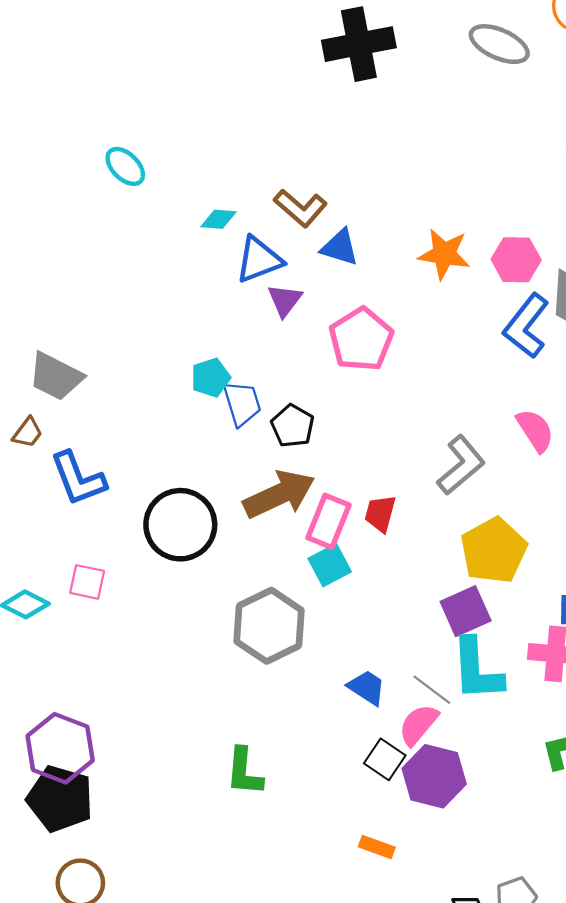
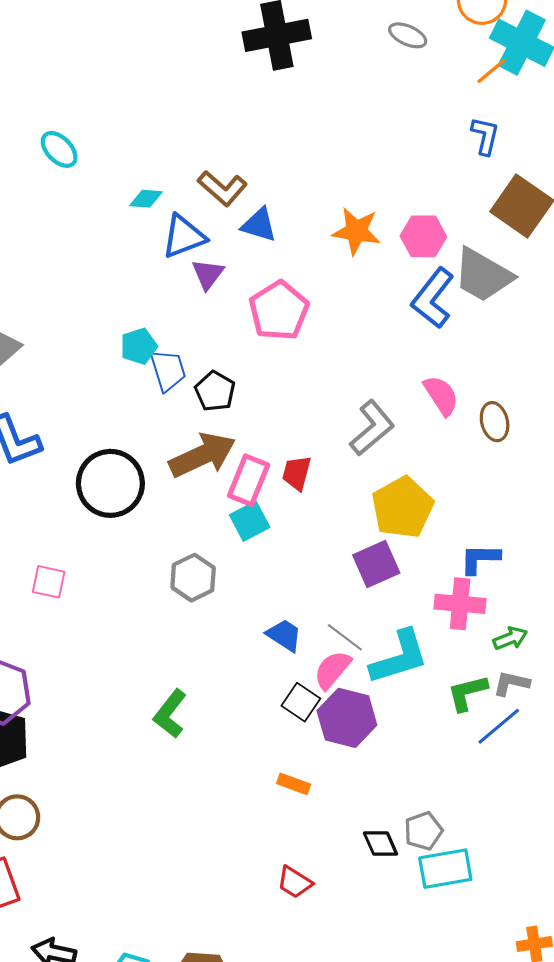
gray ellipse: (499, 44) -> (408, 35), size x0.7
pink square: (87, 582) -> (49, 582), moved
gray hexagon: (269, 626) -> (193, 578), size x0.7
cyan L-shape: (477, 670) -> (399, 657), moved, turned -104
green L-shape: (244, 772) -> (170, 714), turned 33

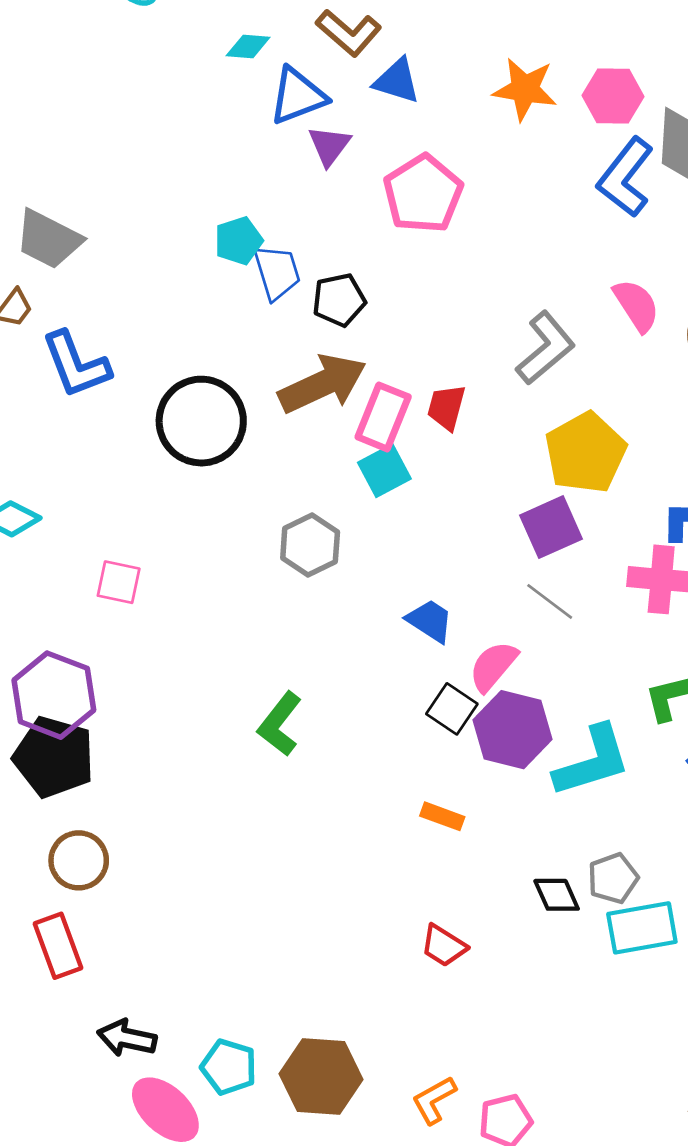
black pentagon: (215, 391) -> (339, 300), turned 30
pink square: (49, 582) -> (119, 582), moved
gray line: (345, 637) -> (550, 601), moved
cyan L-shape: (399, 657) -> (592, 761), moved

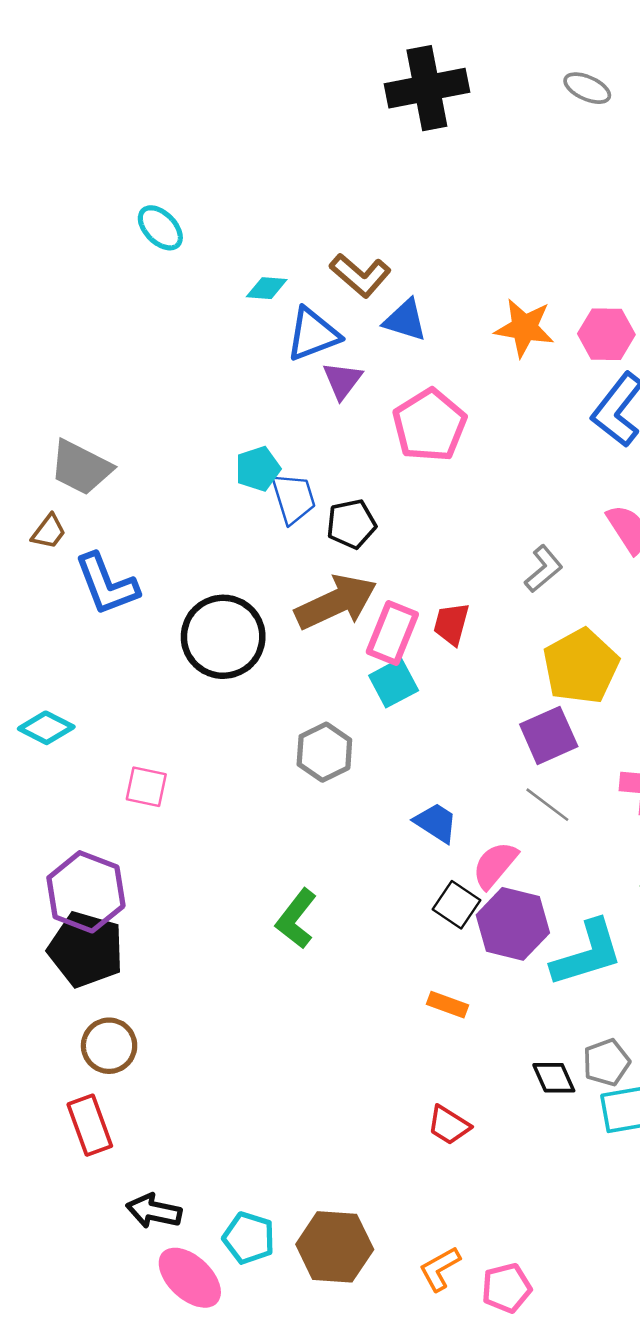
gray L-shape: (546, 348) -> (544, 569), size x0.7

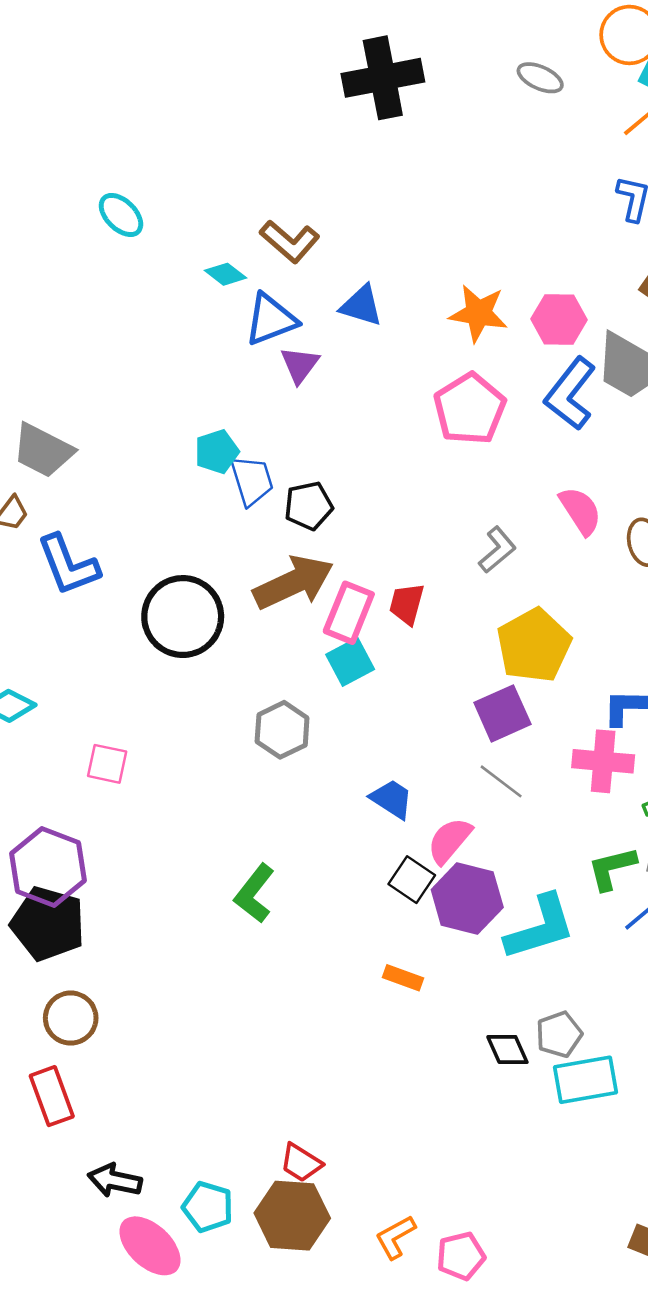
brown L-shape: (360, 275) -> (290, 241), moved
cyan diamond: (267, 288) -> (225, 274), turned 33
pink pentagon: (430, 425) -> (470, 409), moved
red trapezoid: (449, 1125) -> (301, 1163), moved

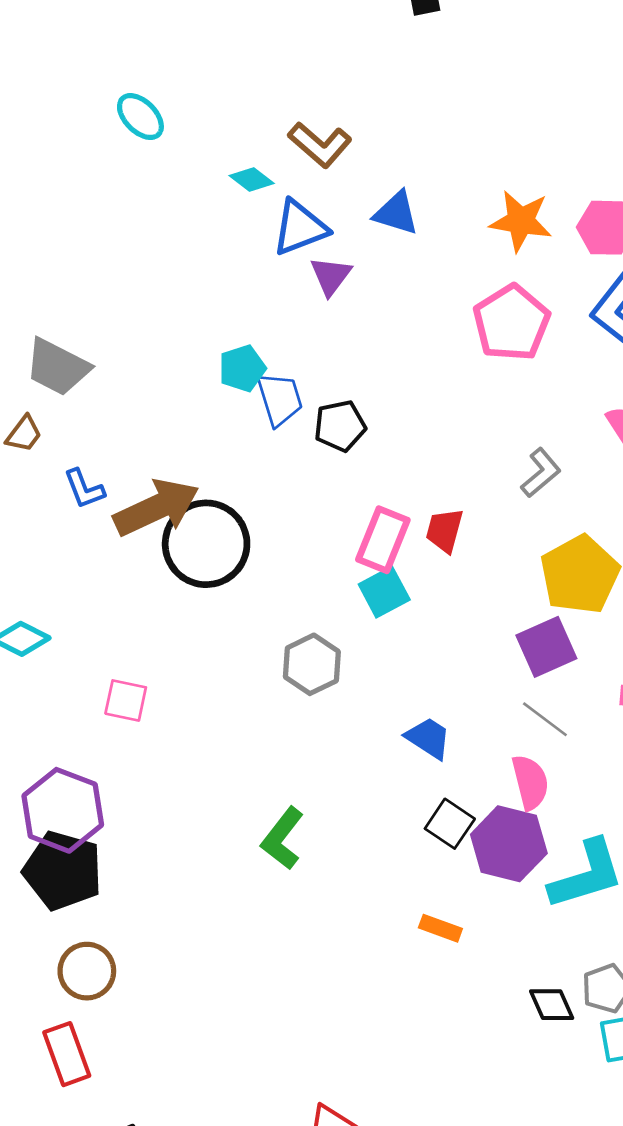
blue L-shape: (68, 565) -> (84, 489), size x0.6
brown arrow: (293, 583) -> (157, 508), moved
pink semicircle: (450, 841) -> (530, 782), moved, turned 126

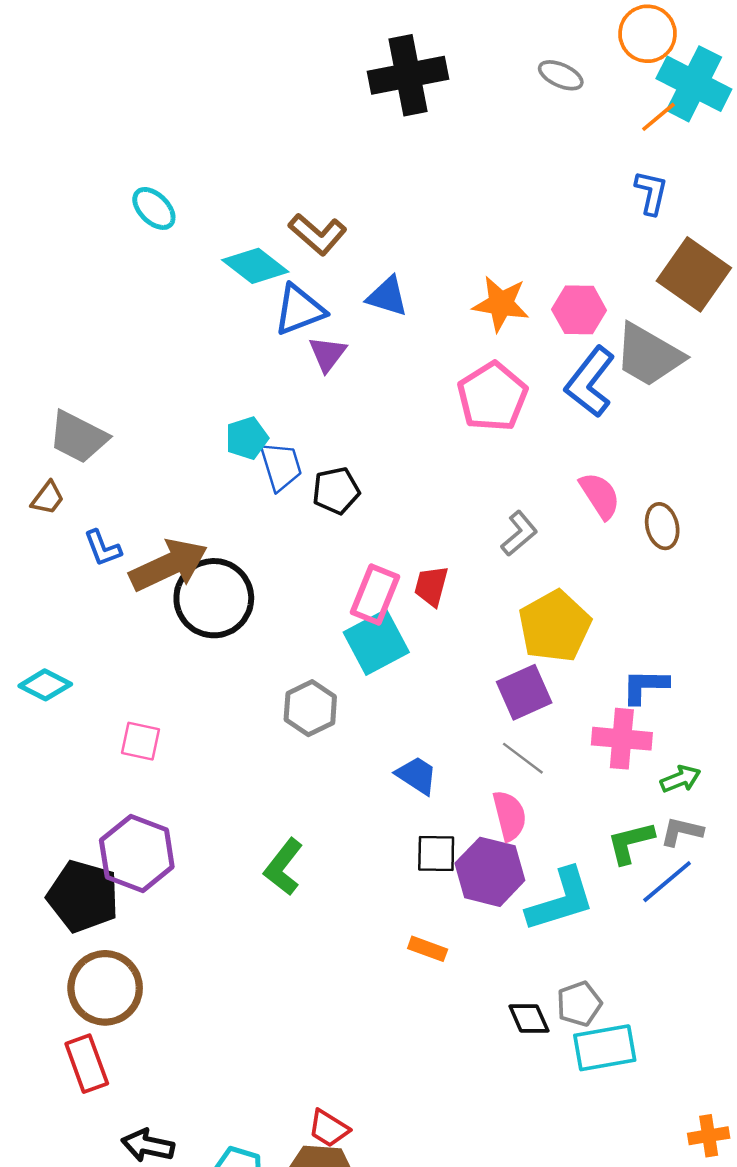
cyan diamond: (252, 179) -> (255, 266), size x1.6
cyan square: (384, 592) -> (376, 642), size x1.4
purple hexagon: (63, 810) -> (137, 854), moved
black square: (450, 824) -> (436, 854), turned -33
brown circle: (87, 971) -> (105, 988), size x1.4

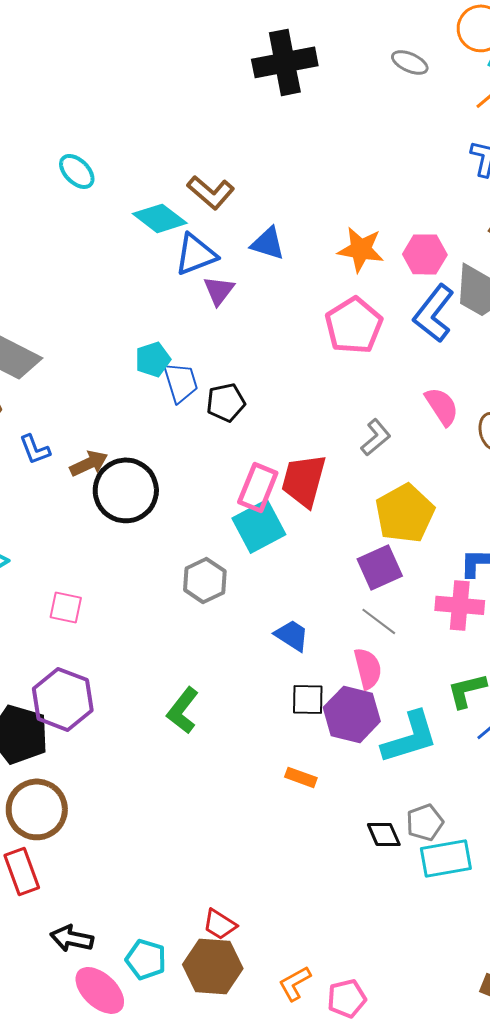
brown arrow: (169, 565) -> (89, 463), size x0.6
red trapezoid: (431, 586) -> (304, 480), size x1.6

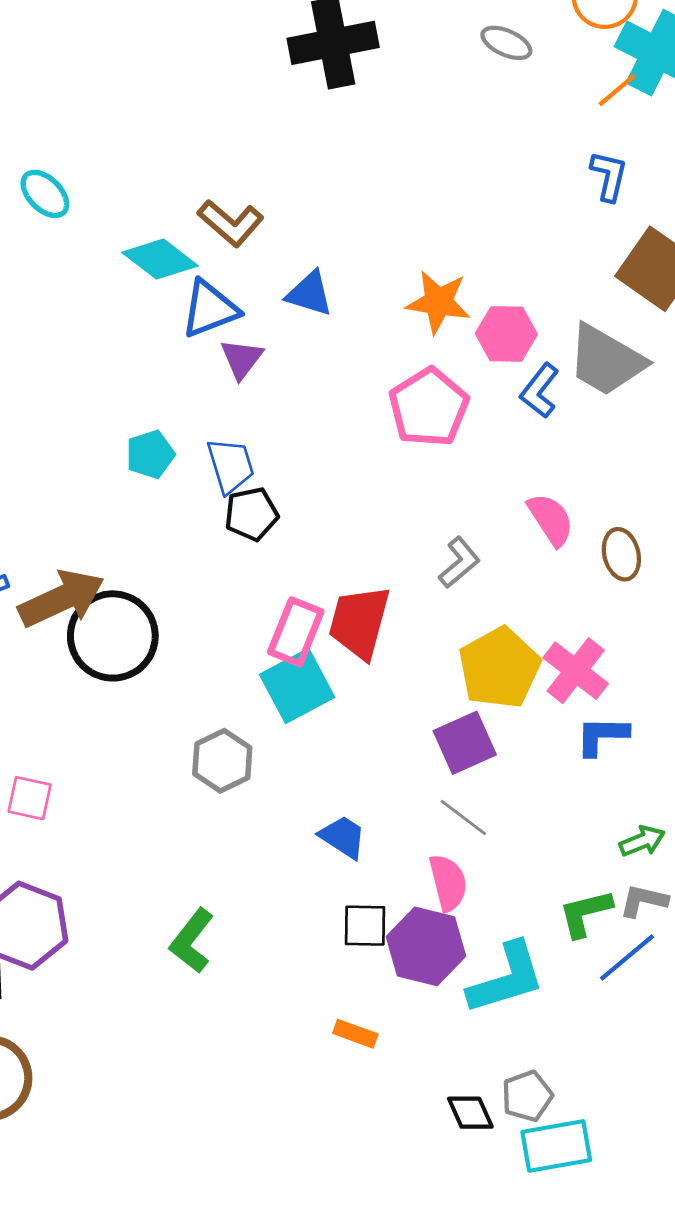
pink hexagon: (425, 254) -> (506, 334), moved
blue L-shape: (434, 313) -> (540, 391), size x0.7
blue trapezoid: (181, 382) -> (231, 466), moved
brown arrow: (89, 463) -> (62, 599), size x1.6
pink cross: (460, 605) -> (576, 671), moved, turned 33

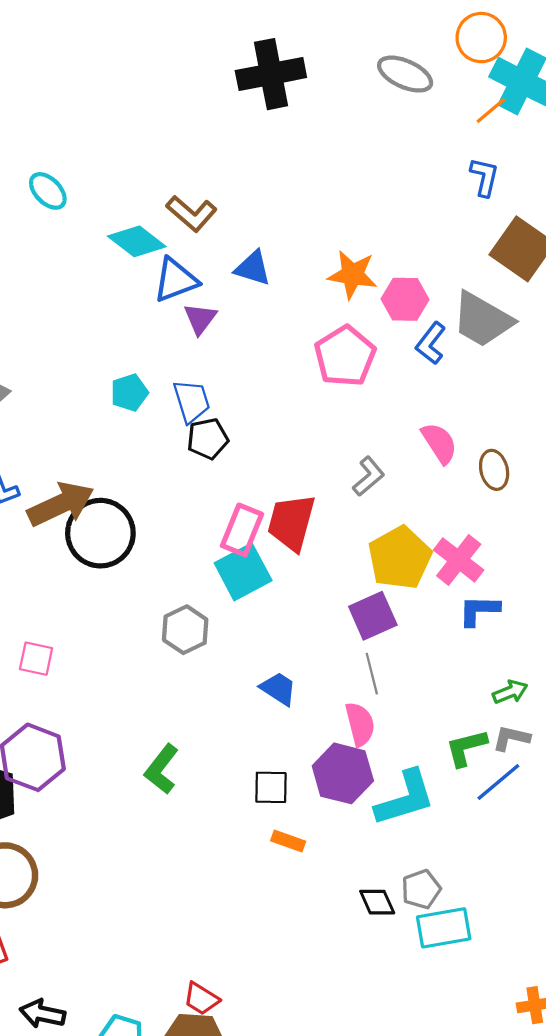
gray ellipse: (506, 43) -> (405, 74), size x1.4
gray line: (463, 818) -> (372, 674), turned 39
black square: (365, 926) -> (271, 787), moved

